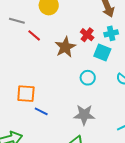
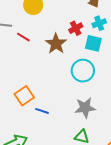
red cross: (87, 35) -> (76, 28), turned 32
cyan circle: (88, 78) -> (83, 71), size x1.5
orange square: (26, 94) -> (24, 96), turned -30

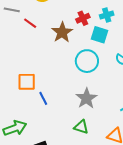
orange square: (24, 96) -> (27, 82), turned 30
gray star: (85, 108) -> (86, 98), turned -30
blue line: (42, 111) -> (43, 98), turned 40

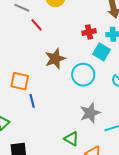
brown star: (62, 32) -> (55, 59), moved
gray star: (86, 98) -> (90, 113), moved
green triangle: (81, 127) -> (71, 139), moved

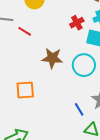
brown star: (55, 59) -> (52, 58), turned -30
blue line: (32, 101) -> (79, 109), moved

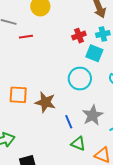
red line: (25, 31) -> (26, 37), turned -48
brown star: (52, 58) -> (45, 102), moved

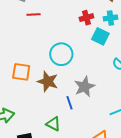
cyan circle: (80, 79) -> (61, 54), moved
gray star: (93, 115) -> (84, 87), moved
green triangle: (78, 144) -> (53, 124), moved

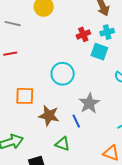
red line: (34, 15) -> (10, 54), moved
brown star: (48, 81) -> (49, 116), moved

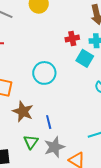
gray star: (89, 103) -> (54, 147), moved
green triangle: (63, 144) -> (31, 142), turned 35

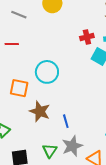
cyan circle: (44, 73) -> (47, 72), moved
green triangle: (31, 142) -> (50, 151), moved

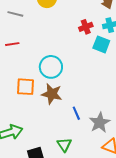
brown star: (40, 111) -> (52, 94), moved
gray star: (72, 146) -> (100, 123), moved

